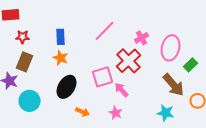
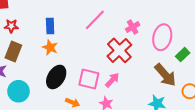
pink square: (103, 77) -> (89, 79), moved, turned 30
pink arrow: (122, 90) -> (112, 80), turned 84

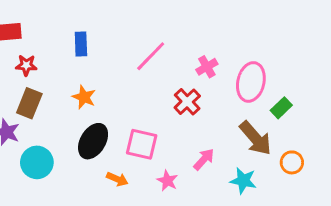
blue rectangle: (50, 26) -> (81, 44), moved
red cross: (119, 50) -> (187, 102), size x0.7
pink arrow: (112, 80) -> (204, 159), moved

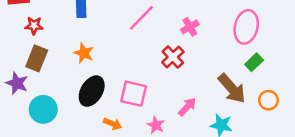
pink ellipse: (251, 82) -> (246, 27), moved
orange circle: (292, 162) -> (268, 100), moved

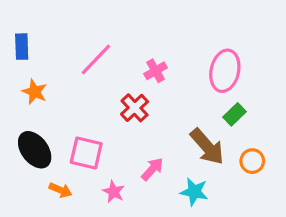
orange star: (84, 53) -> (35, 92), moved
black ellipse: (92, 91) -> (35, 150), turned -68

